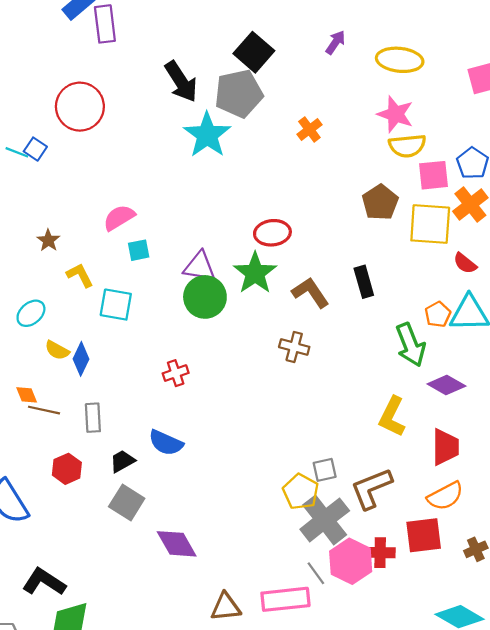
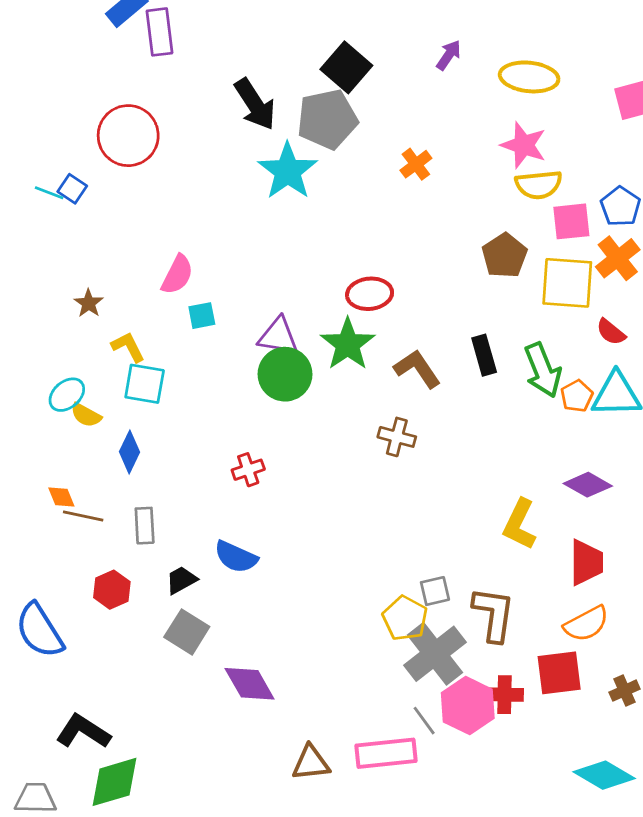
pink semicircle: (119, 218) -> (177, 275), turned 148
cyan square: (116, 305) -> (145, 384), moved
green arrow: (411, 345) -> (543, 370), moved
yellow semicircle: (57, 350) -> (86, 415), moved
brown L-shape: (371, 488) -> (494, 614), turned 120

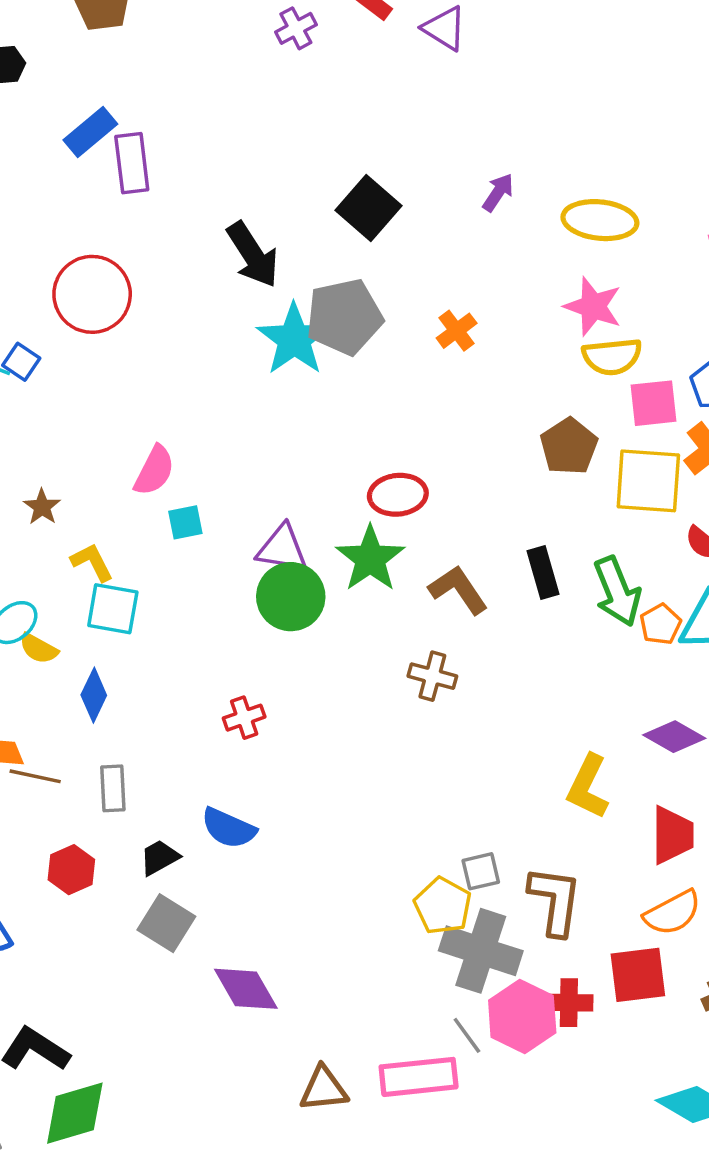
gray pentagon: (327, 119) -> (344, 317), moved
gray cross: (435, 654) -> (481, 951), turned -34

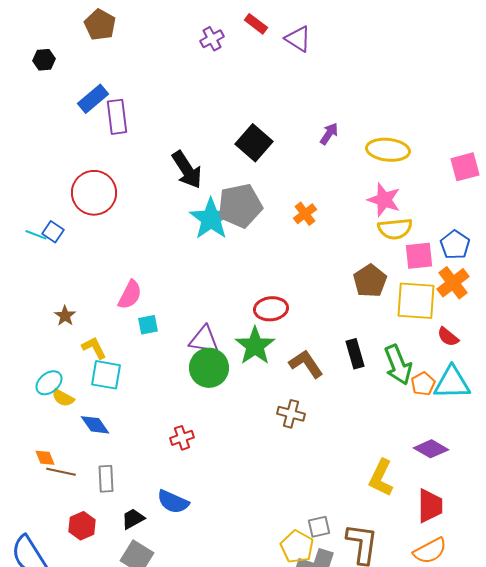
blue diamond: (94, 695) -> (95, 425), turned -60

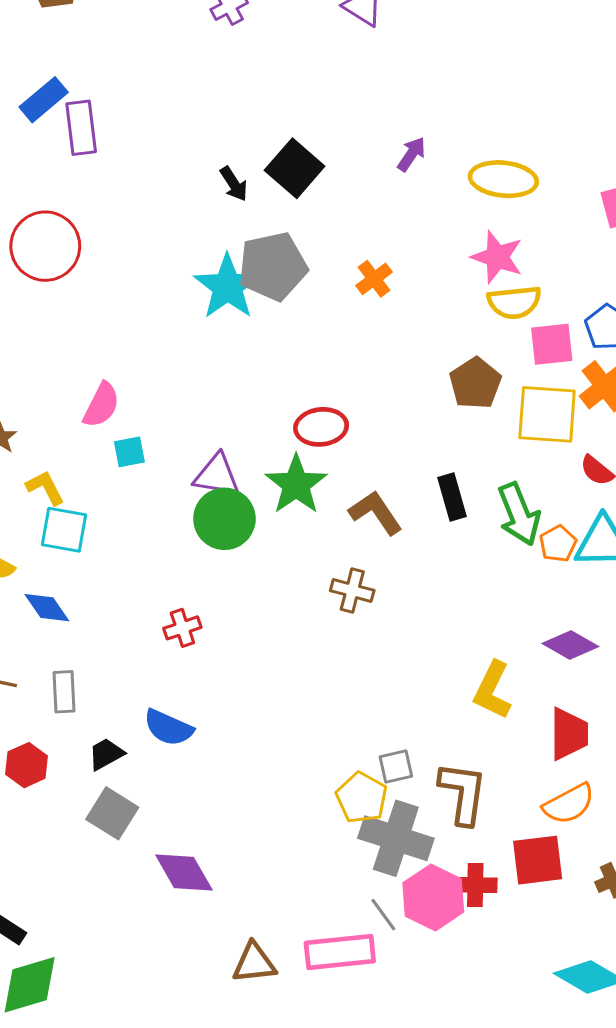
black arrow: (187, 170) -> (234, 184), moved, size x0.6

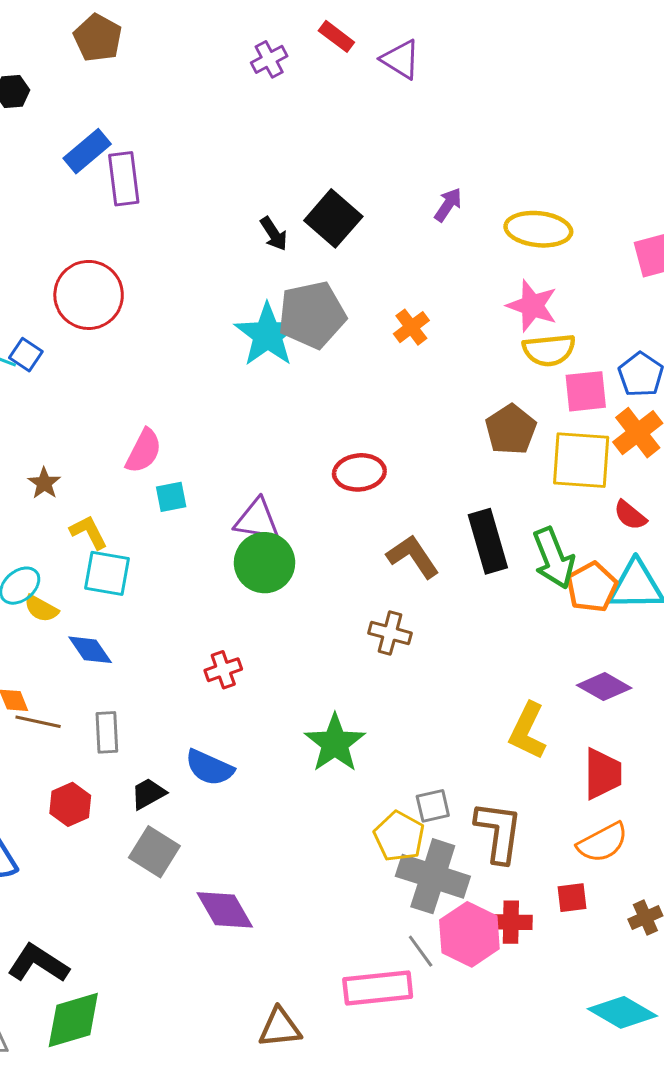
green star: (296, 485) -> (335, 743), moved
black rectangle: (452, 497) -> (488, 541), size x1.4
orange pentagon: (558, 544) -> (592, 587), size x1.4
red square: (538, 860) -> (572, 898), size x0.6
brown triangle: (254, 963) -> (280, 1028), moved

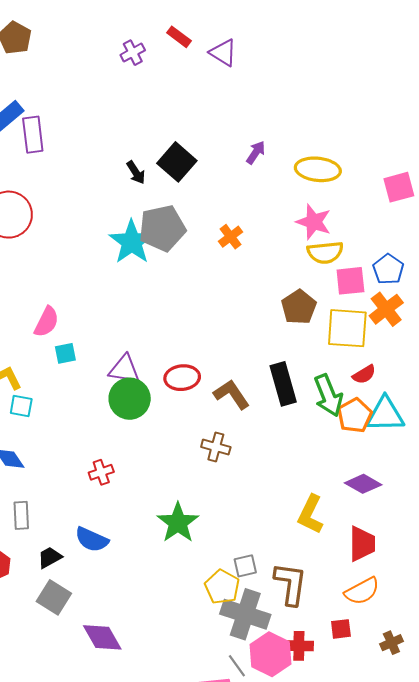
red ellipse: (359, 472) -> (182, 378), moved
red semicircle: (630, 515) -> (364, 374), moved, turned -70
cyan square: (107, 573) -> (21, 406), size x0.7

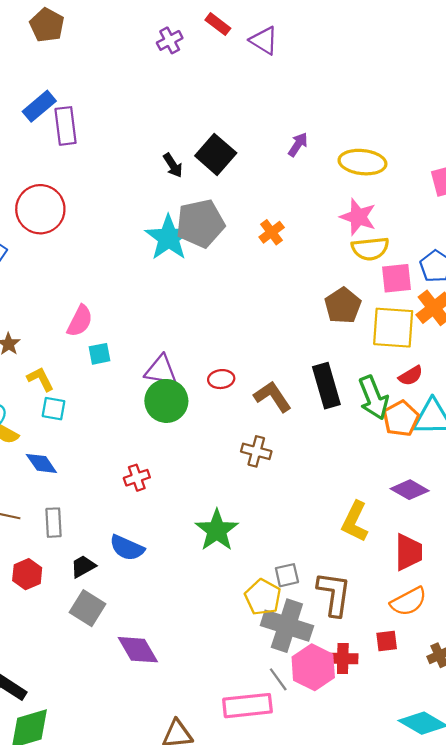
red ellipse: (182, 378) -> (221, 379), size x0.7

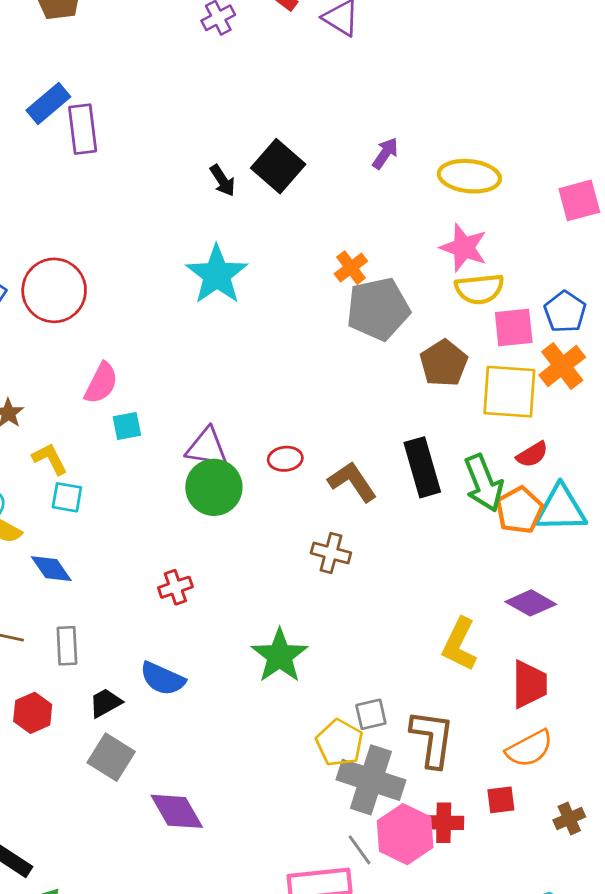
red circle: (40, 209) -> (54, 290), moved
gray pentagon: (200, 223) -> (378, 309), moved

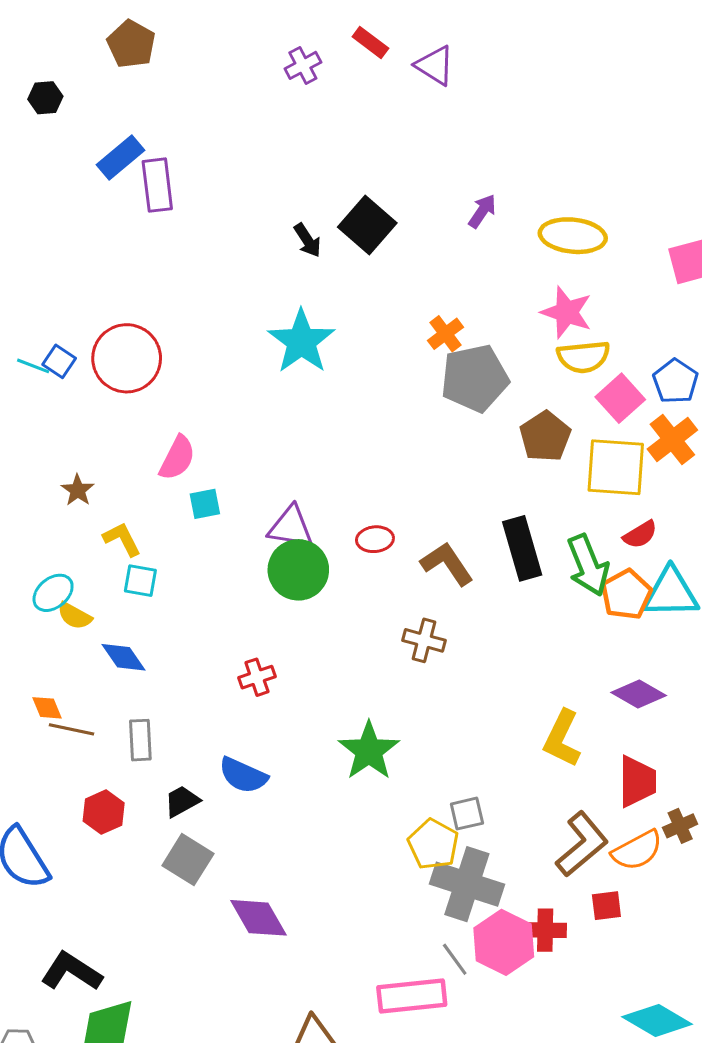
pink square: (514, 327) -> (620, 398), turned -36
brown L-shape: (432, 739) -> (582, 844), moved, turned 42
brown cross: (569, 818) -> (680, 826), moved

